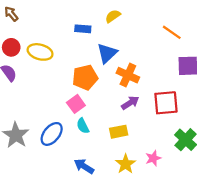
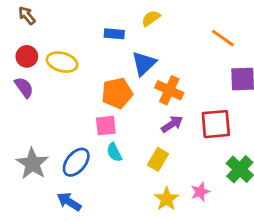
pink square: (76, 104) -> (106, 126), turned 30
yellow rectangle: (119, 132) -> (158, 159), turned -48
blue arrow: (84, 166) -> (69, 202), moved

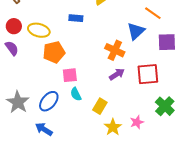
blue rectangle: (114, 34) -> (76, 18), moved
blue triangle: (144, 63) -> (136, 31), moved
orange pentagon: (117, 93) -> (54, 52), moved
yellow rectangle: (158, 159) -> (100, 106), moved

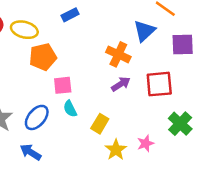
blue rectangle: (76, 18) -> (70, 15), turned -32

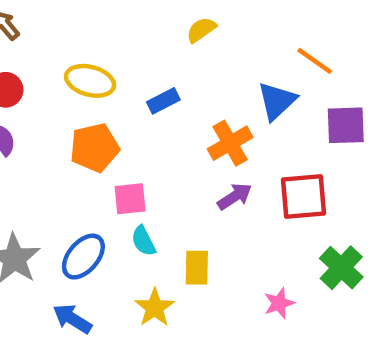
blue rectangle: (70, 15) -> (163, 101), moved
yellow ellipse: (24, 30) -> (90, 81), moved
orange cross: (118, 54) -> (230, 143), turned 35
yellow rectangle: (100, 124) -> (197, 268), turned -30
yellow star: (116, 150) -> (155, 308), moved

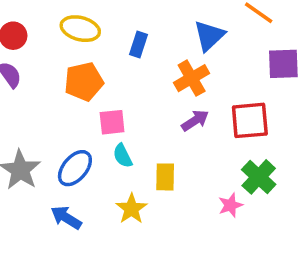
blue rectangle: (163, 101) -> (139, 45), turned -45
blue triangle: (277, 101) -> (209, 36), moved
green cross: (341, 268) -> (259, 177), moved

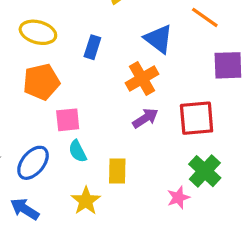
blue triangle: (209, 36) -> (159, 39), turned -40

